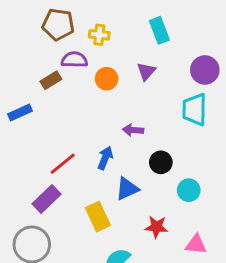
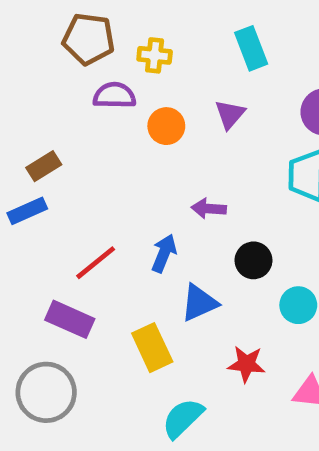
brown rectangle: (51, 80) -> (44, 166), moved
blue rectangle: (20, 112) -> (27, 211), moved
purple rectangle: (46, 199) -> (70, 319), turned 68

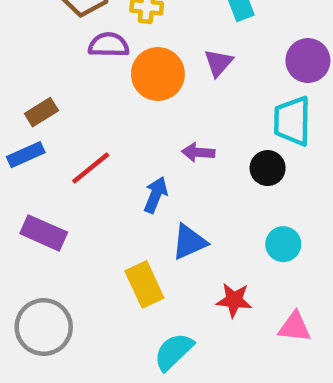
orange circle: (166, 126) -> (158, 74), size x1.5
black circle: (253, 260) -> (268, 168), moved
red line: (96, 263) -> (91, 168), moved
purple rectangle: (70, 319) -> (44, 233), moved

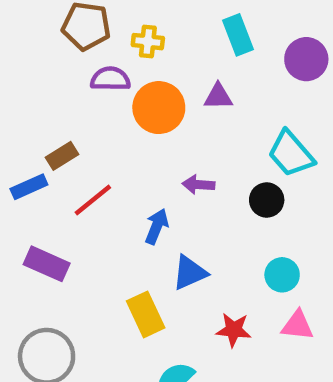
purple circle: (308, 61) -> (306, 59), moved
purple triangle: (218, 63) -> (218, 97), turned 48
brown rectangle: (41, 112) -> (62, 156), moved
cyan trapezoid: (292, 121) -> (291, 154), turned -42
pink triangle: (294, 327) -> (297, 325), moved

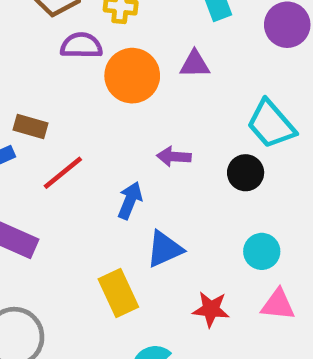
brown rectangle: (62, 156) -> (30, 126), turned 48

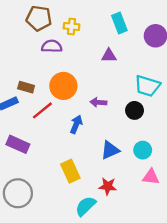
orange circle: (132, 76) -> (63, 86), moved
cyan trapezoid: (271, 124) -> (147, 86), turned -32
blue triangle: (165, 249) -> (110, 150), moved
red star: (211, 309) -> (108, 186), moved

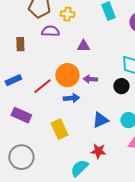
purple triangle: (109, 56) -> (83, 46), moved
orange circle: (63, 86) -> (67, 75), moved
brown rectangle: (26, 87) -> (20, 44), moved, turned 72
blue arrow: (76, 124) -> (71, 98), turned 63
yellow rectangle: (70, 171) -> (59, 129), moved

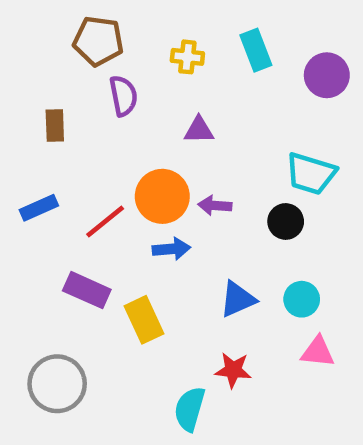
yellow cross: (67, 14) -> (187, 57), moved
purple semicircle: (50, 31) -> (123, 96), turned 78
purple rectangle: (21, 115) -> (87, 290), moved
cyan semicircle: (79, 168) -> (190, 409), turned -30

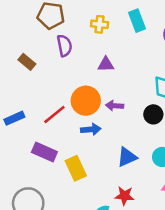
brown rectangle: (55, 126) -> (27, 62), turned -48
blue rectangle: (39, 208) -> (14, 118), moved

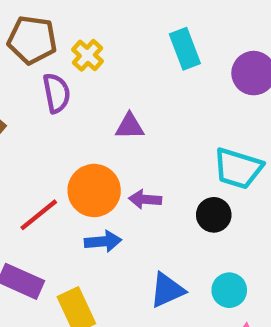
yellow cross: (100, 24) -> (87, 55), moved, turned 36

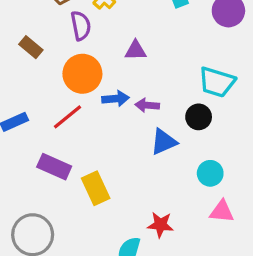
orange circle: (94, 190) -> (82, 74), moved
blue arrow: (103, 241) -> (116, 99), moved
blue triangle: (167, 290) -> (164, 142), moved

